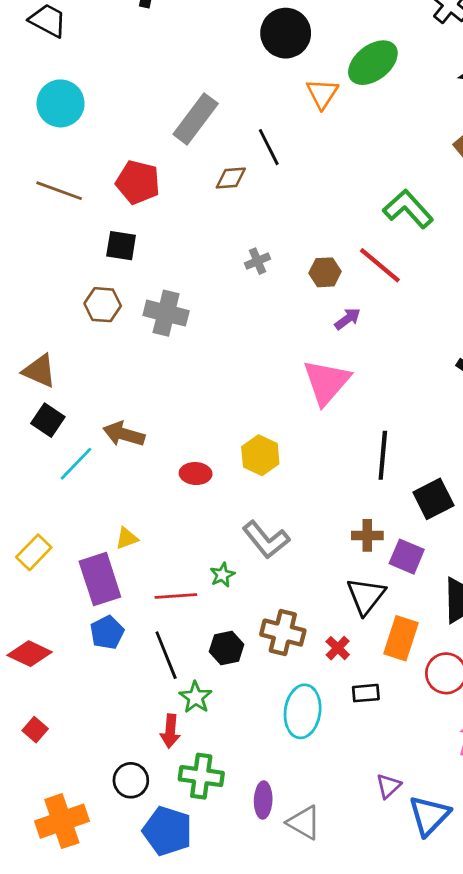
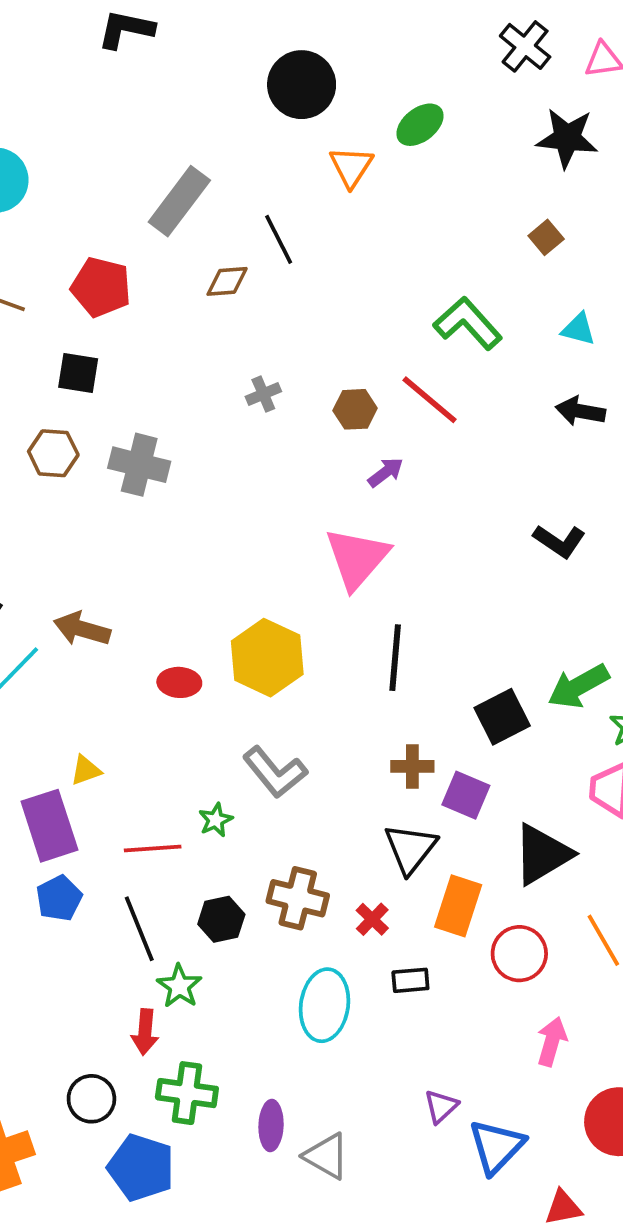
green ellipse: (373, 63) -> (420, 125), size x0.7
yellow hexagon: (260, 455) -> (267, 658), size x1.4
black line: (383, 455) -> (395, 658), moved

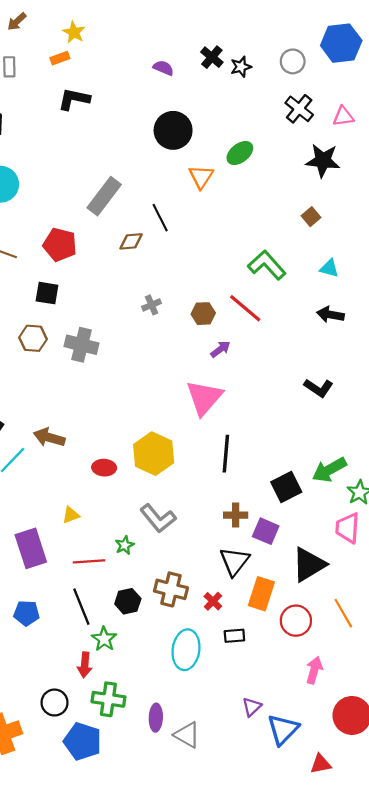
yellow triangle: (86, 770) -> (71, 515), moved
blue pentagon: (59, 898) -> (27, 613), moved, turned 30

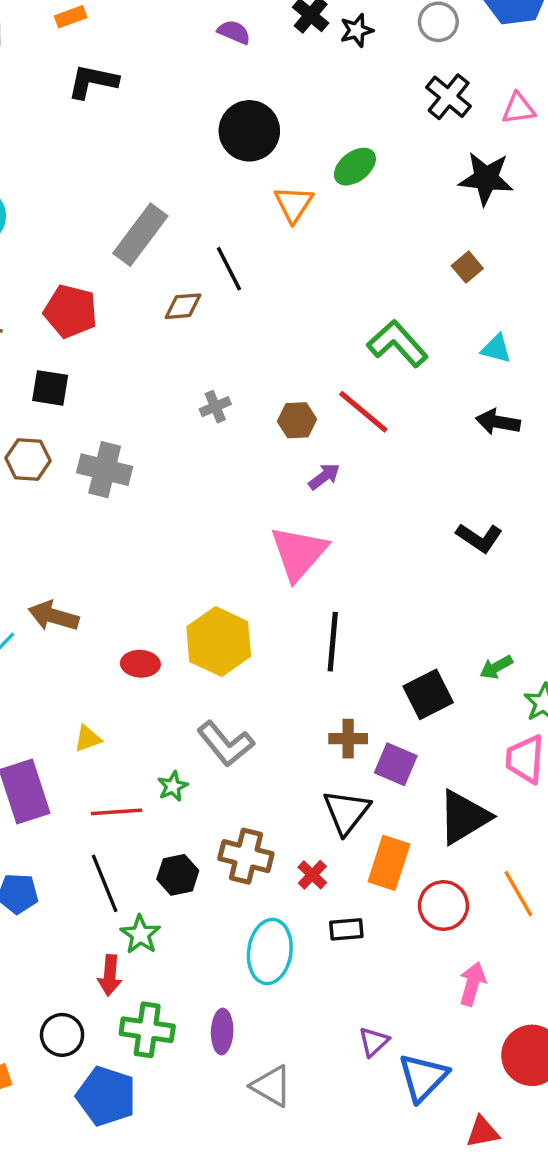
green arrow: (329, 470) -> (496, 667), size x0.6
purple ellipse: (156, 718) -> (222, 1031), moved

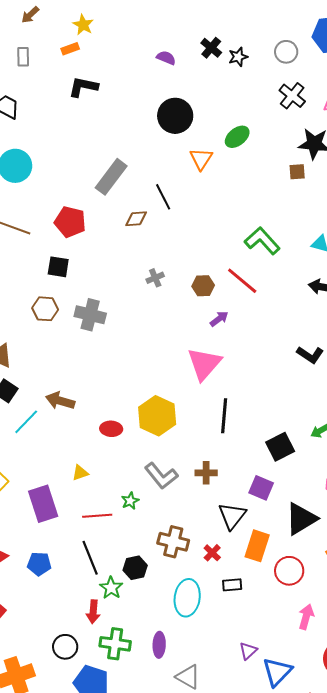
brown square: (467, 267) -> (297, 172), moved, turned 36
brown cross: (348, 739) -> (206, 473), moved
black hexagon: (178, 875) -> (135, 568), moved

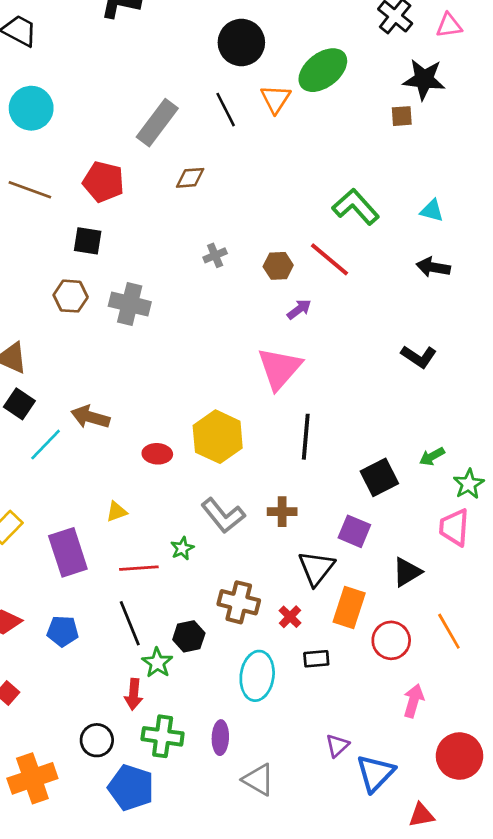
green ellipse: (237, 137) -> (323, 70), size x1.5
black line: (163, 197) -> (226, 110), moved
black triangle: (301, 519) -> (407, 572), size x0.7

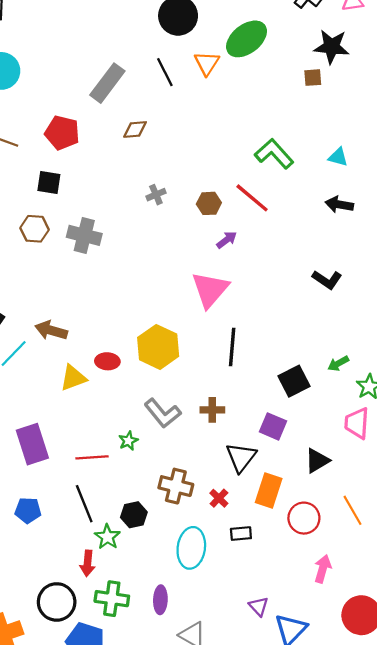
yellow triangle: (117, 512) -> (73, 378), moved, size x1.5
black circle: (97, 740) -> (57, 602), size x1.4
purple triangle: (337, 745) -> (259, 606), turned -30

